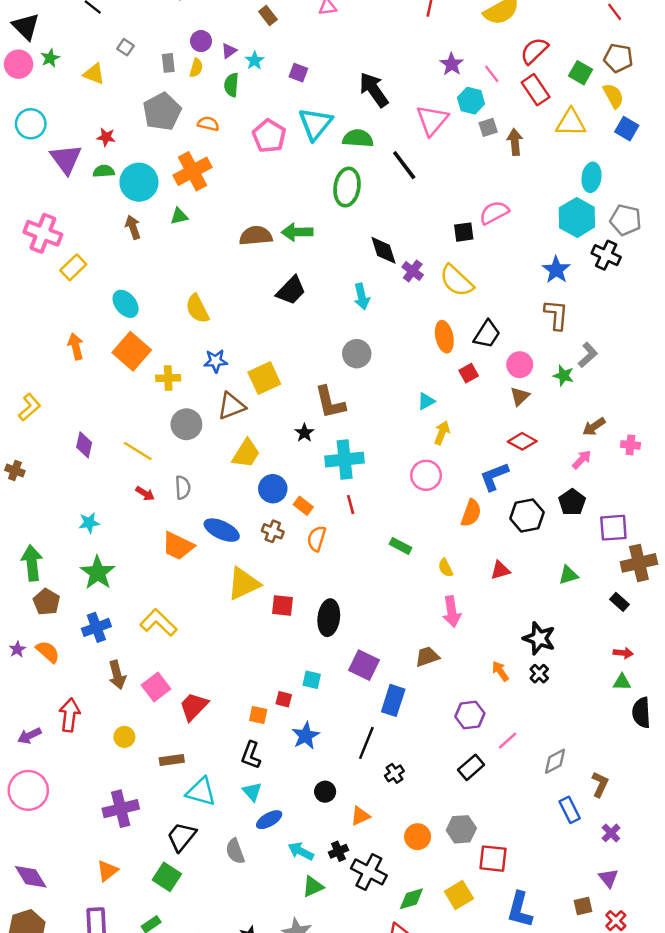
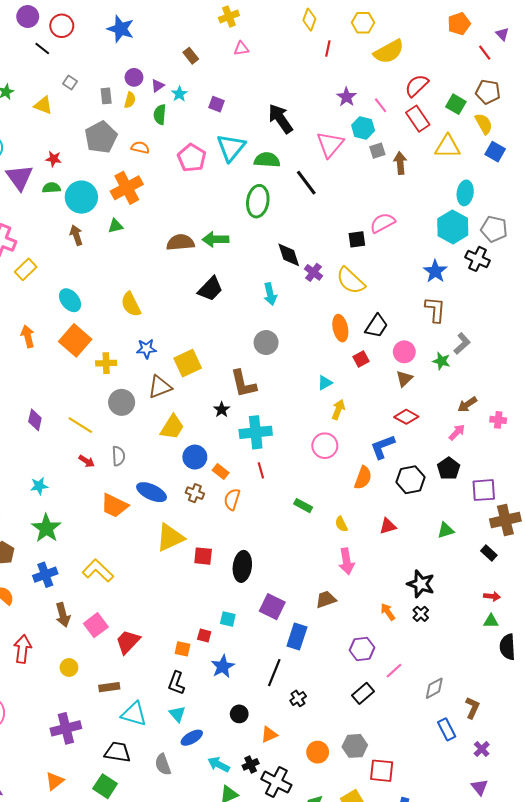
black trapezoid: (182, 837) -> (117, 752), turned 60

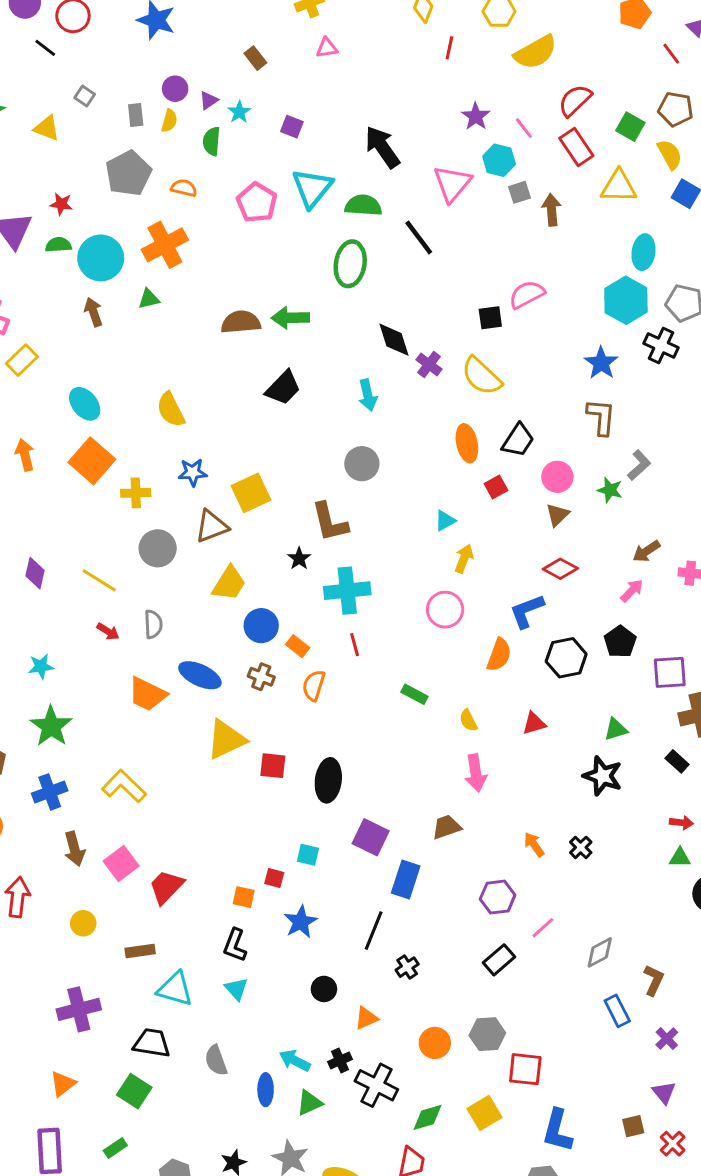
black star: (421, 584) -> (603, 776), moved
blue ellipse: (192, 738) -> (266, 1090), moved, turned -60

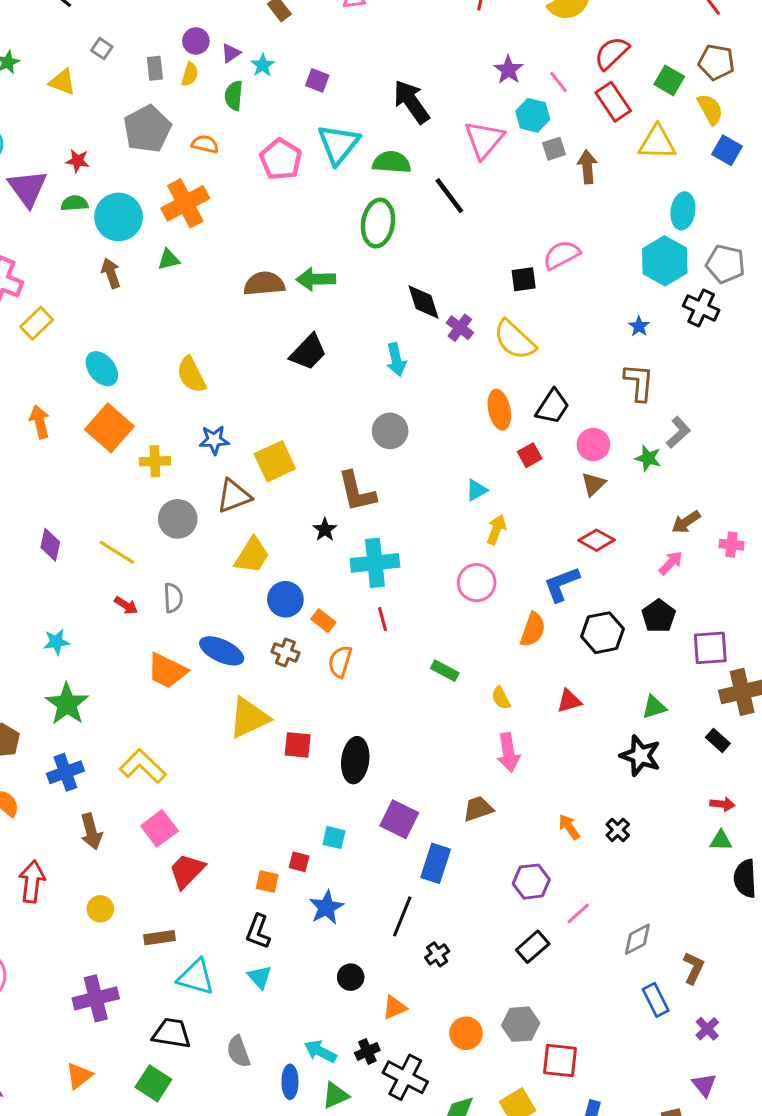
blue star: (601, 363) -> (639, 326), size x0.6
pink square: (121, 863) -> (159, 828), moved

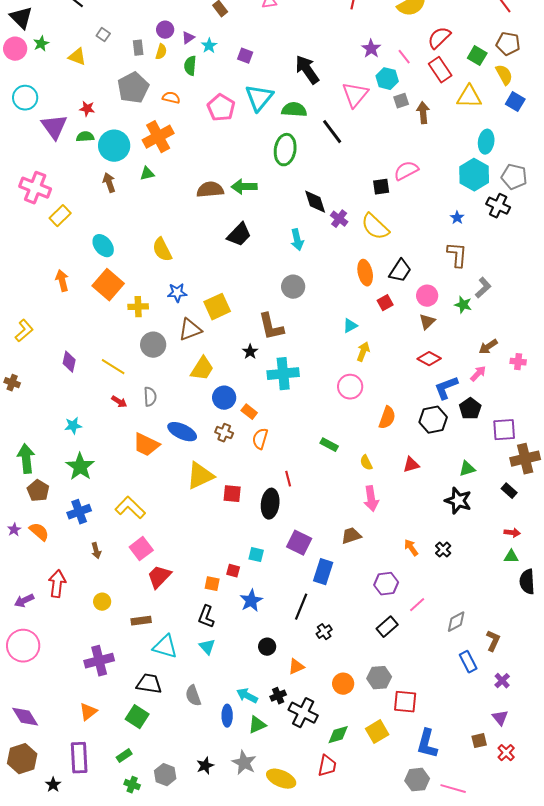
blue L-shape: (562, 584) -> (446, 388), moved
red line: (383, 619) -> (288, 479), moved
brown arrow: (91, 831) -> (96, 551), size x0.7

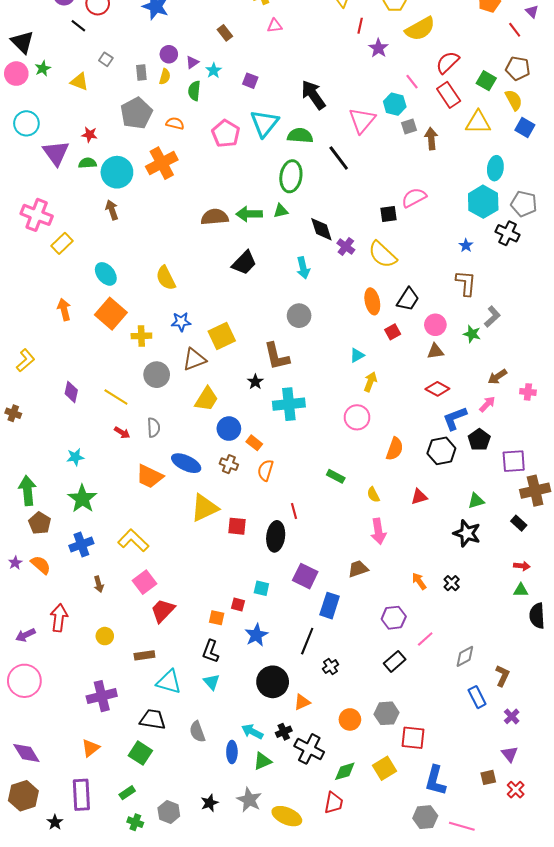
purple star: (371, 49) -> (378, 48), moved
green triangle: (147, 174) -> (281, 211), moved
brown triangle: (427, 322) -> (435, 351), turned 36
black circle: (267, 647) -> (273, 682), size x1.8

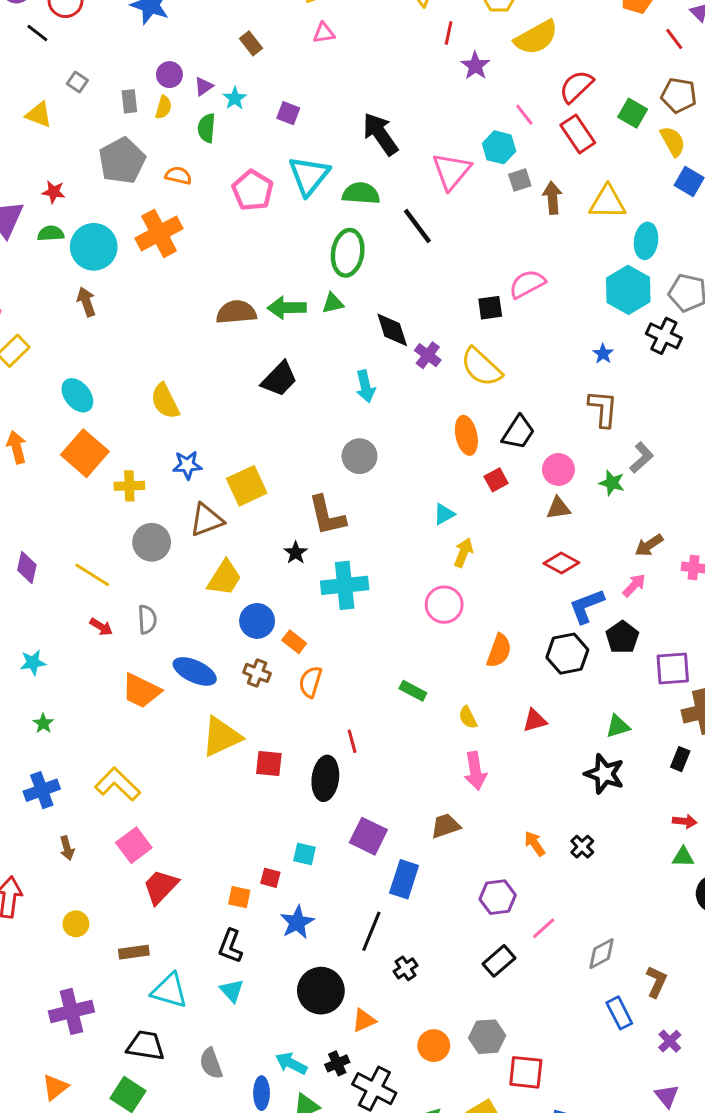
yellow triangle: (478, 122) -> (607, 202), moved
green star: (82, 499) -> (43, 723), size x0.5
black rectangle: (519, 523) -> (680, 759), turned 70

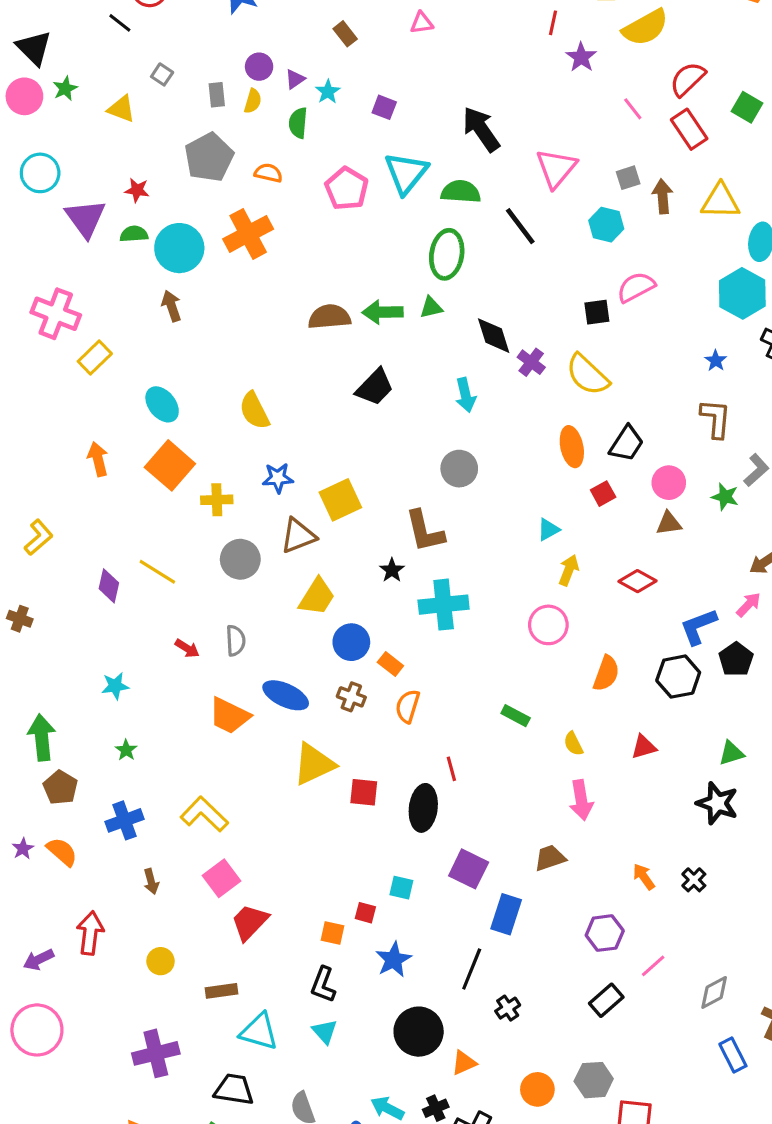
cyan hexagon: (499, 147) -> (606, 225), moved
red diamond: (561, 563) -> (638, 581), moved
yellow line: (92, 575) -> (157, 572), moved

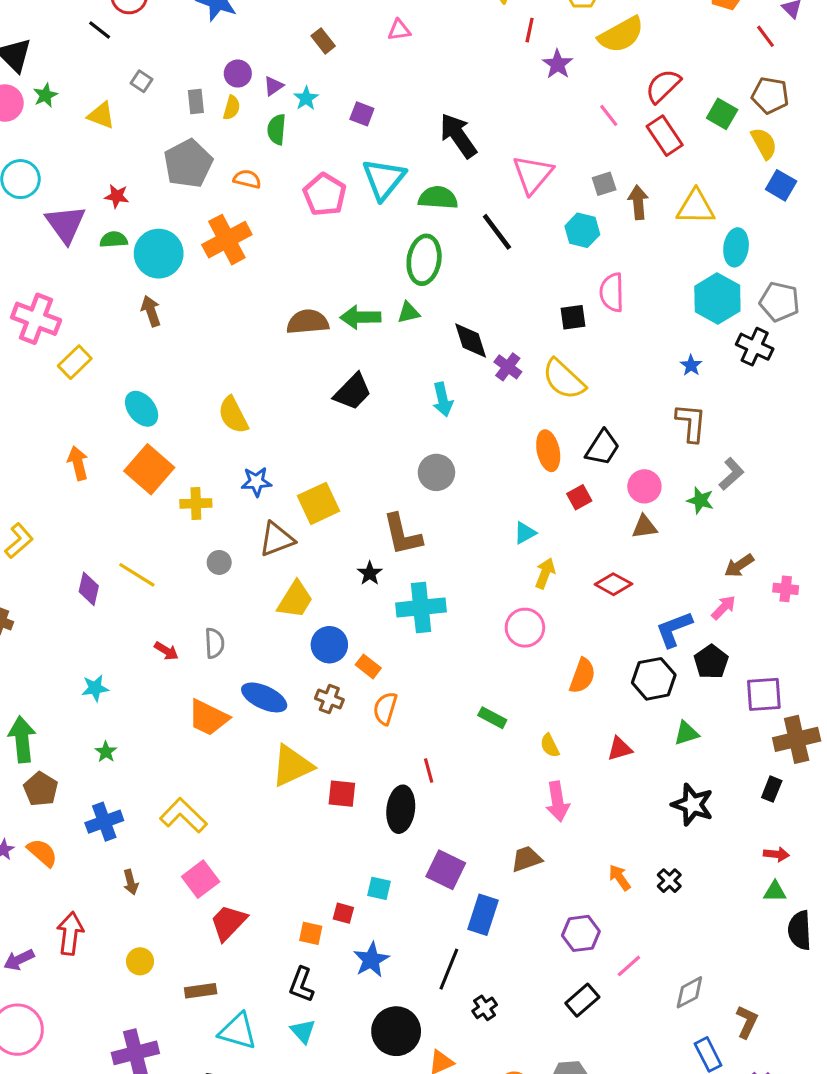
pink semicircle: (636, 287) -> (612, 292), turned -63
gray circle: (240, 559) -> (219, 562), size x0.6
green triangle: (731, 753) -> (686, 733), moved

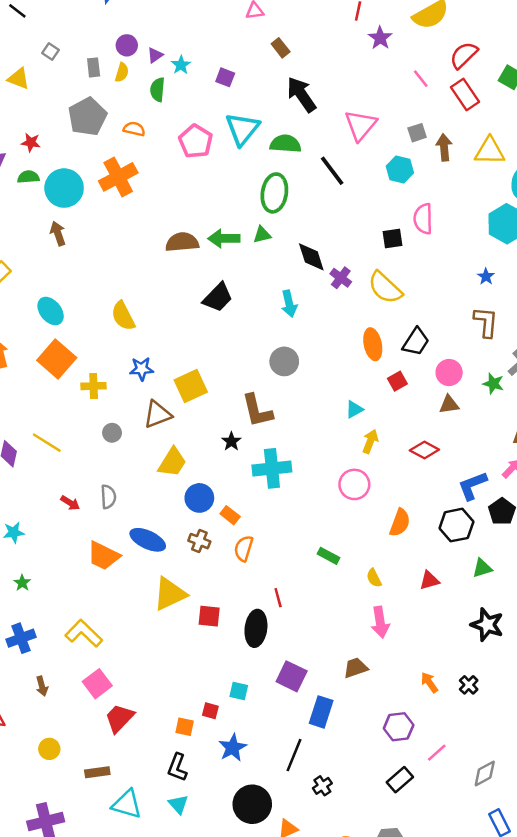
brown rectangle: (323, 41) -> (281, 48), moved

